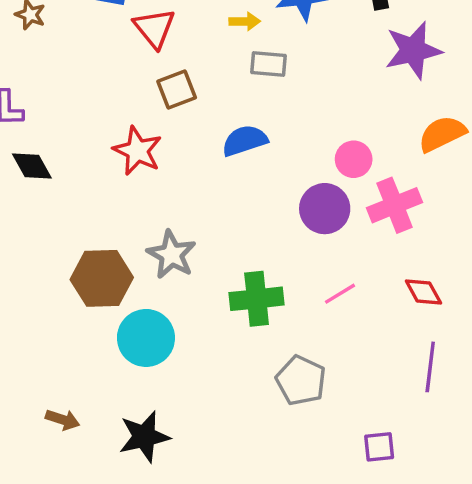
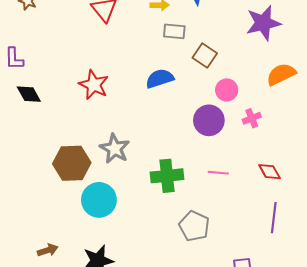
brown square: (177, 89) -> (205, 55), moved, turned -35
pink cross: (394, 205) -> (252, 118), size x0.6
pink line: (340, 294) -> (218, 173), turned 36
brown arrow: (63, 420) -> (48, 250), turned -36

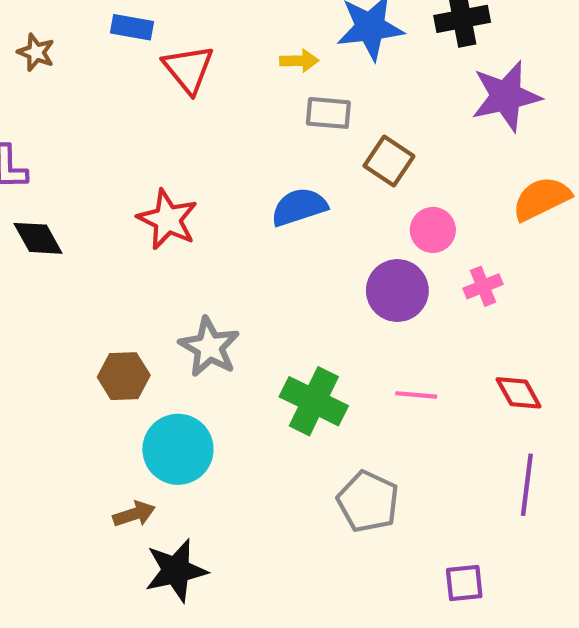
brown hexagon: (72, 163) -> (124, 376), size x0.7
green cross: (167, 176) -> (314, 401), turned 32
brown arrow: (48, 250) -> (134, 514), moved

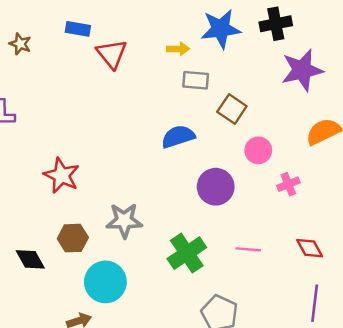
red star: (168, 219) -> (62, 175), moved
black diamond: (38, 238) -> (30, 259), moved
purple circle: (397, 291) -> (216, 187), moved
gray star: (209, 347) -> (124, 221), turned -30
green cross: (314, 401) -> (187, 253), turned 30

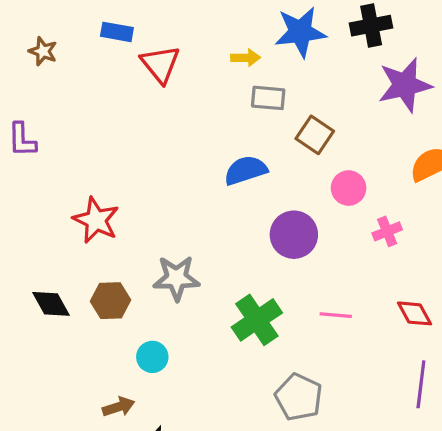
black diamond: (30, 259) -> (51, 304), moved
cyan circle: (105, 282) -> (152, 357), size x0.6

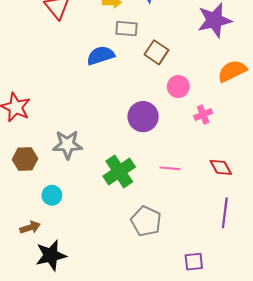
blue semicircle: (246, 170) -> (101, 55), moved

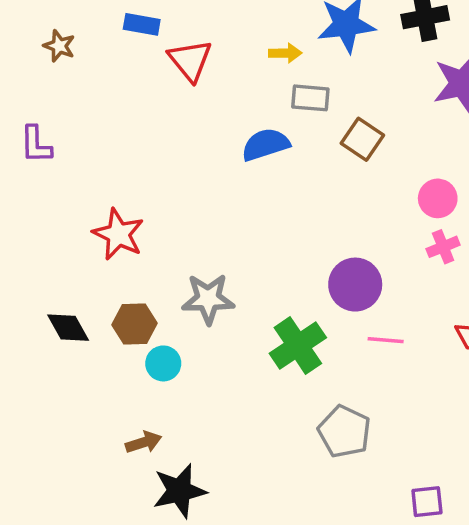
pink circle: (178, 87) -> (438, 198), moved
purple circle: (143, 117) -> (355, 285), moved
cyan circle: (52, 195) -> (163, 363), moved

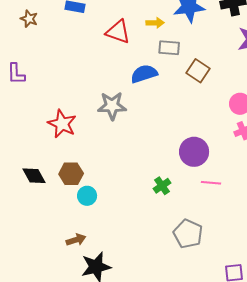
red triangle: (190, 60) -> (118, 32), moved, turned -32
gray star: (208, 299) -> (112, 106), moved
green cross: (298, 346) -> (162, 186), size x0.6

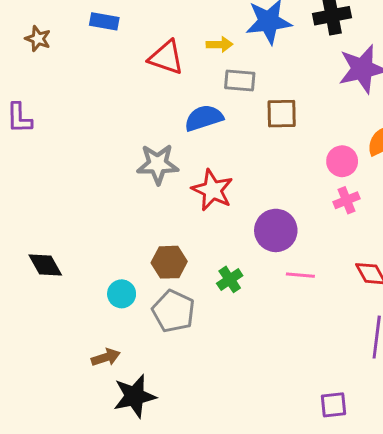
brown square: (198, 71) -> (282, 114), turned -35
red star: (62, 124) -> (212, 190), moved
brown hexagon: (71, 174) -> (169, 262), moved
gray pentagon: (188, 234) -> (173, 311), moved

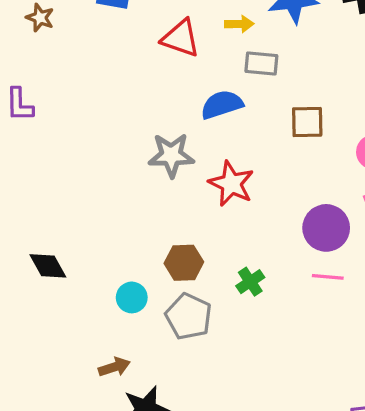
brown square: (282, 114) -> (307, 122), moved
purple circle: (276, 230) -> (326, 228), moved

